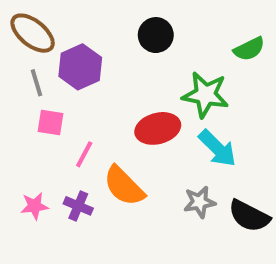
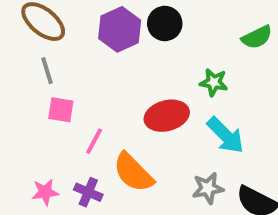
purple hexagon: (80, 67) -> (120, 29), moved
green star: (205, 95) -> (214, 82), size x0.6

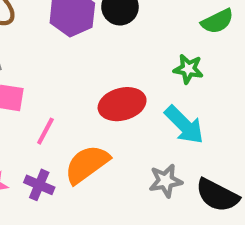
green star: (214, 82) -> (188, 69), moved
orange semicircle: (133, 173) -> (87, 164), turned 99

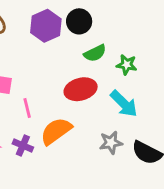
green semicircle: (217, 21) -> (95, 53), moved
pink line: (45, 131) -> (27, 108), turned -42

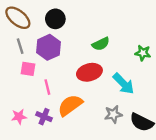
black circle: (79, 21) -> (55, 19), moved
purple hexagon: (46, 26) -> (49, 47), moved
green star: (127, 65) -> (143, 53), moved

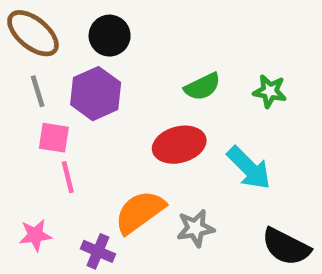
green star: (143, 53) -> (270, 91), moved
pink line: (47, 87) -> (68, 177), moved
gray star: (113, 114) -> (195, 228), moved
purple cross: (44, 117) -> (98, 251), moved

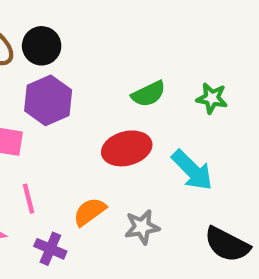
black circle: (110, 36) -> (42, 46), moved
pink line: (68, 177) -> (28, 199), moved
orange semicircle: (140, 212) -> (90, 212), size x0.7

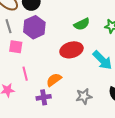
gray star: (142, 227) -> (84, 96), moved
purple cross: (50, 249) -> (44, 97), moved, turned -32

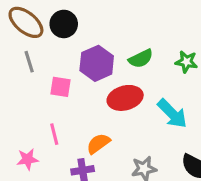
purple hexagon: (34, 27) -> (97, 63), moved
pink square: (16, 47) -> (61, 87), moved

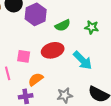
purple hexagon: (97, 63) -> (36, 14), moved
pink square: (61, 87) -> (24, 56), moved

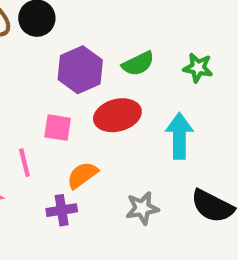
purple hexagon: (36, 14) -> (80, 70), moved
cyan arrow: (83, 60) -> (179, 136), turned -135

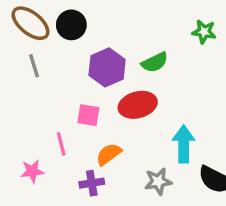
green star: (198, 68) -> (204, 32), moved
cyan arrow: (179, 136) -> (184, 144), moved

